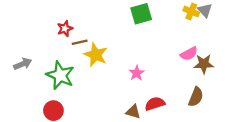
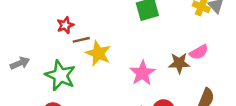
brown star: (204, 64) -> (179, 63), moved
pink star: (137, 73) -> (142, 73), size x1.5

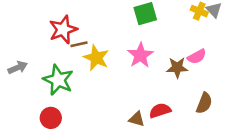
red star: (65, 25) -> (63, 30), size x1.6
pink star: (142, 73) -> (140, 55), moved

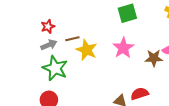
red star: (63, 30) -> (48, 26), moved, size x0.6
gray arrow: (18, 68) -> (49, 45), moved

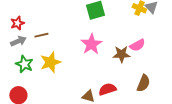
yellow star: (87, 50) -> (50, 62), moved, turned 30
green star: (55, 68) -> (24, 64), size x0.7

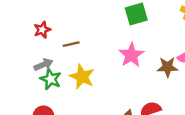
gray arrow: (18, 41) -> (43, 65), moved
yellow star: (50, 62) -> (82, 77), turned -30

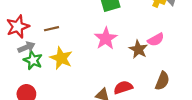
red star: (42, 30) -> (18, 27), moved, size x1.5
brown star: (167, 67) -> (138, 49), turned 30

